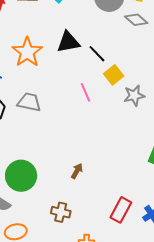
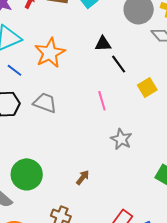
black triangle: (68, 42) -> (103, 44), moved, size x0.7
yellow square: (114, 75) -> (147, 88), moved
gray star: (134, 96) -> (121, 139), moved, turned 30

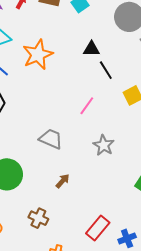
pink line: (102, 101) -> (87, 106), turned 48
gray trapezoid: (45, 103) -> (51, 139), moved

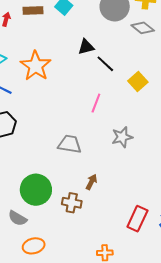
gray star: (104, 145) -> (122, 137), turned -30
brown cross: (38, 218) -> (72, 203), moved

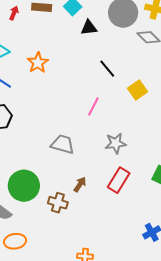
black triangle: (86, 47) -> (89, 28), moved
orange star: (36, 66) -> (38, 63), size x0.7
red rectangle: (137, 219) -> (119, 180), moved

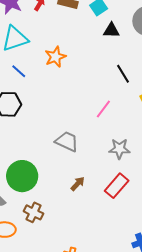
brown cross: (58, 203) -> (34, 212), moved

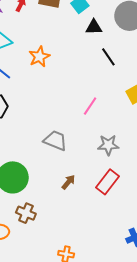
black line: (123, 74) -> (108, 57), moved

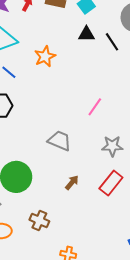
black triangle: (94, 27) -> (86, 34), moved
black line: (108, 57) -> (112, 42), moved
brown cross: (26, 213) -> (39, 221), moved

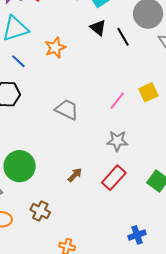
black triangle: (86, 34) -> (98, 28), turned 36
pink line: (95, 107) -> (117, 101), moved
gray trapezoid: (60, 141) -> (67, 109), moved

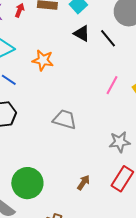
orange star: (55, 48) -> (43, 60), turned -30
pink line: (117, 101) -> (112, 85), moved

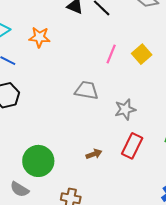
gray trapezoid: (65, 119) -> (87, 90), moved
brown arrow: (83, 183) -> (94, 154), turned 42

